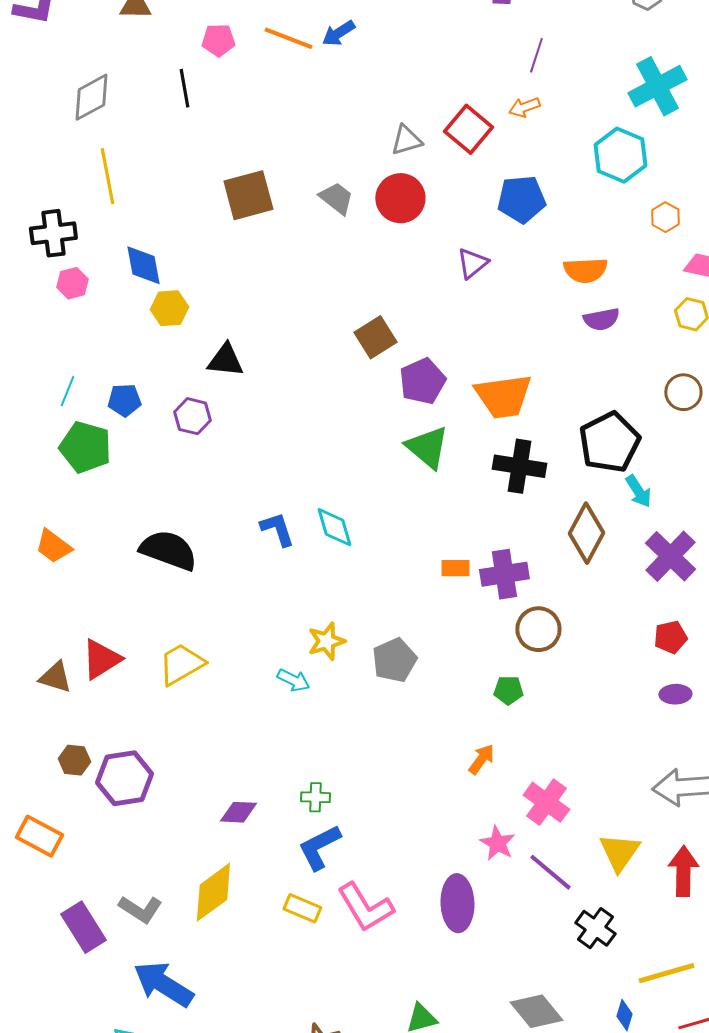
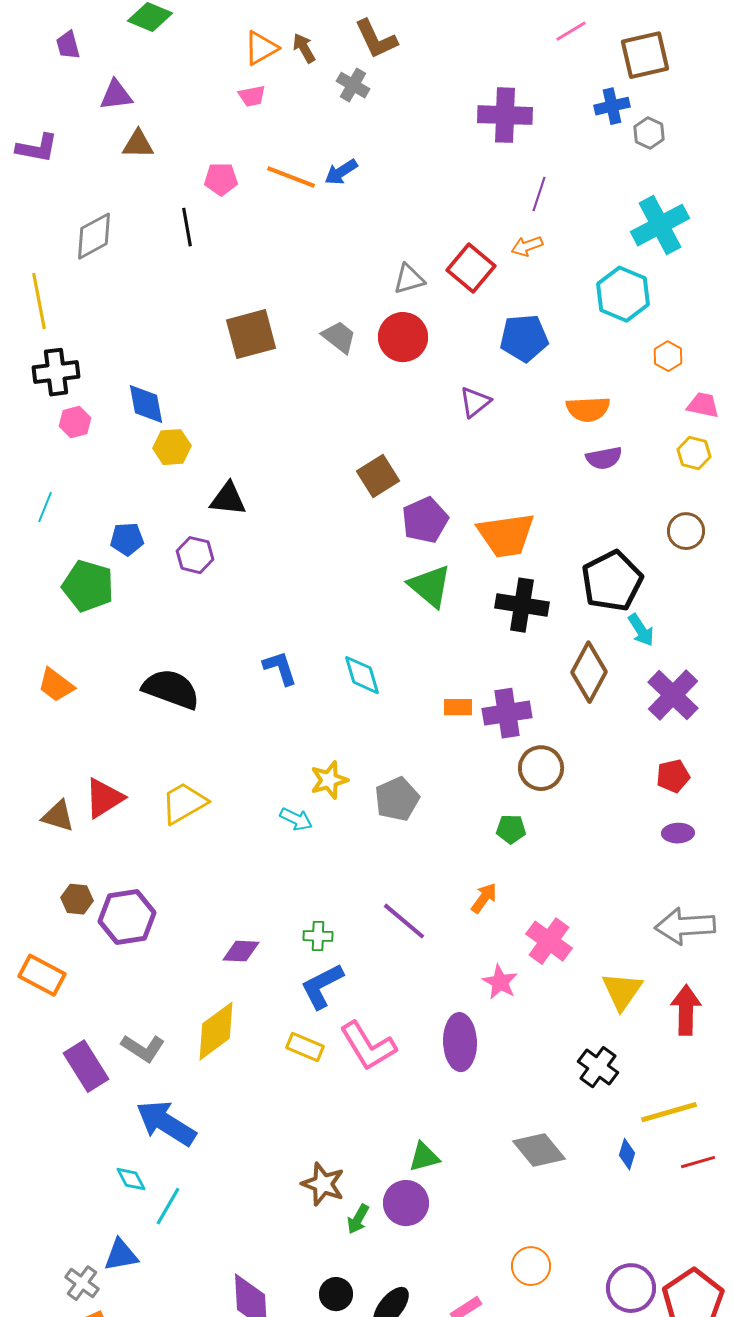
yellow line: (107, 176) -> (39, 301), moved
cyan line: (67, 391) -> (45, 507), moved
cyan diamond: (334, 527) -> (362, 675), moved
purple line: (550, 872) -> (404, 921), moved

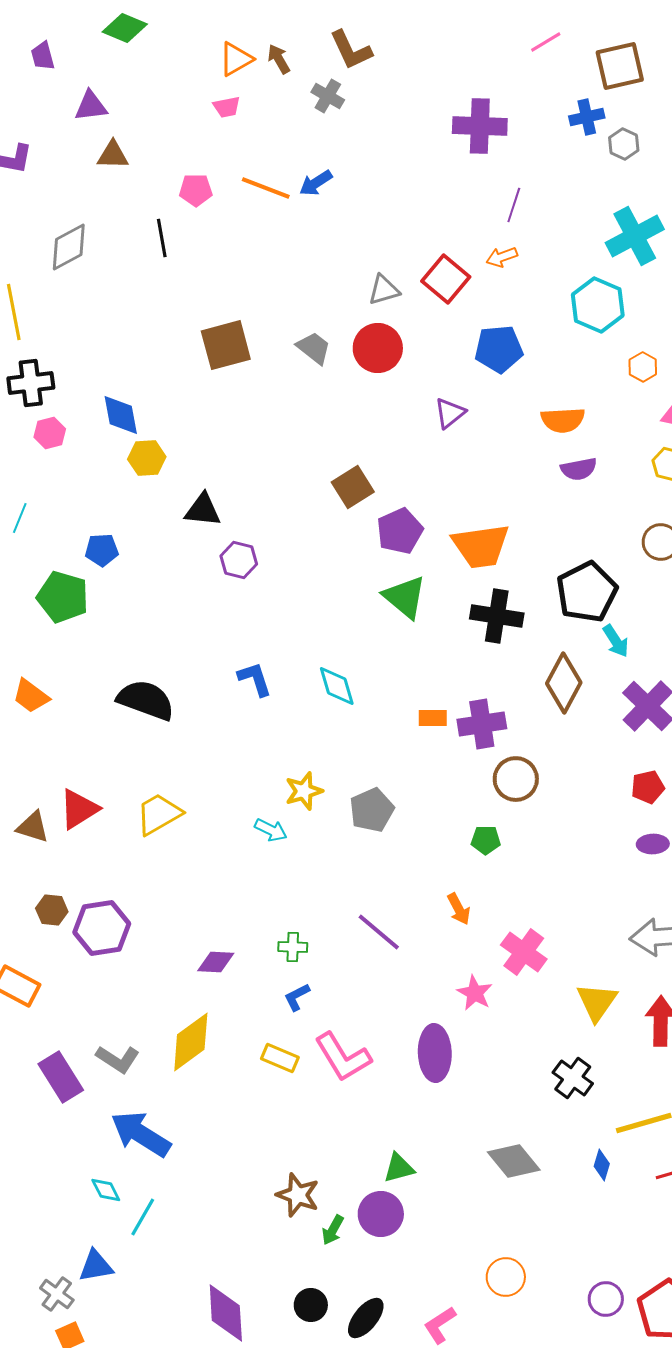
purple hexagon: (195, 555) -> (239, 560), moved
orange arrow: (484, 898) -> (459, 909), turned 116
blue L-shape: (322, 986) -> (297, 997), size x0.6
purple circle: (631, 1288) -> (606, 1299), size x0.7

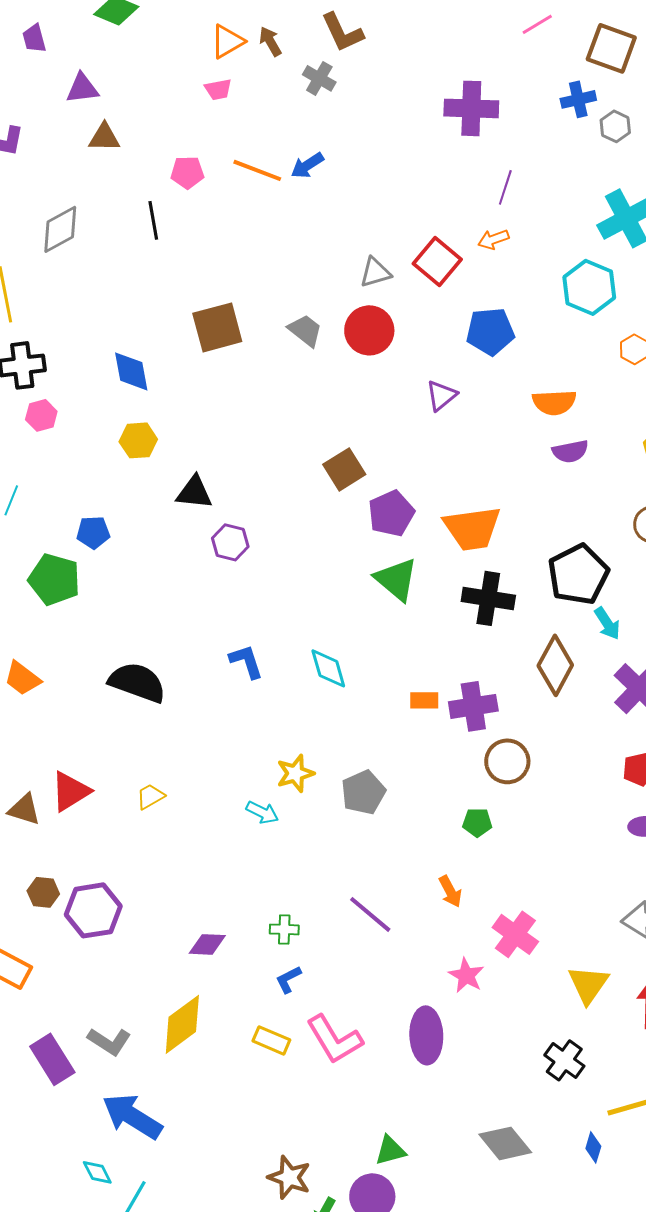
brown square: (620, 66) -> (611, 48), turned 33
blue diamond: (121, 415) -> (131, 371), moved
yellow trapezoid: (159, 814) -> (150, 796), size x0.6

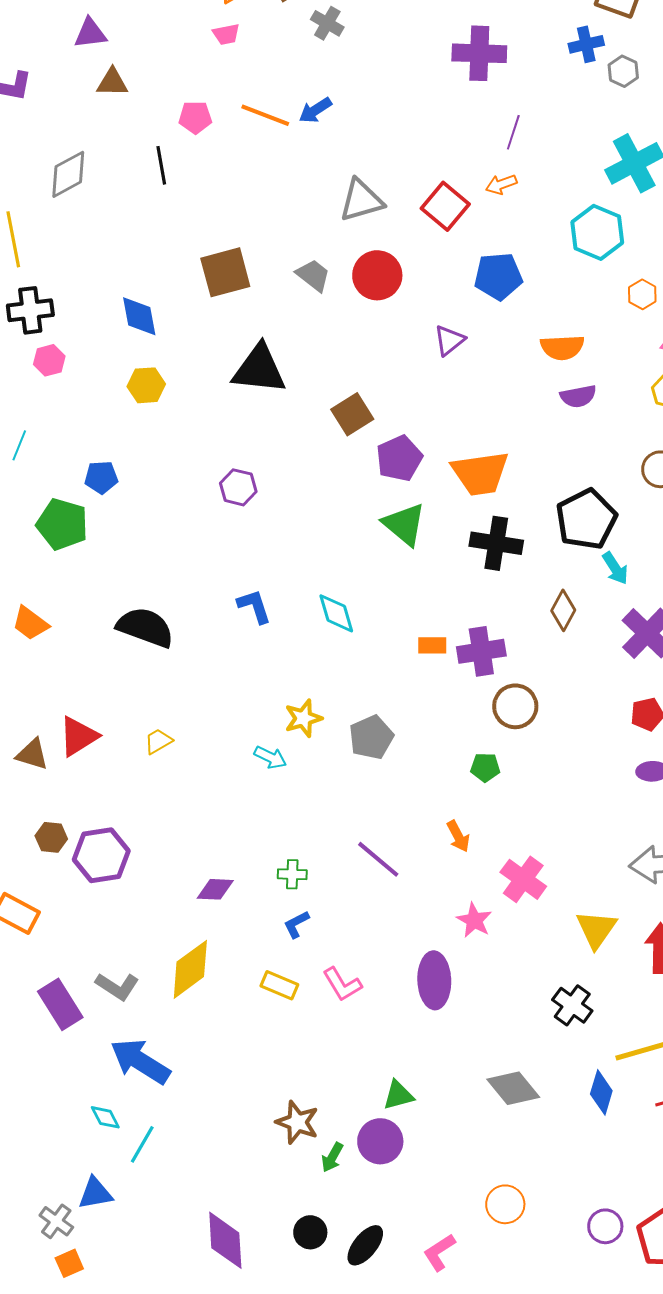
gray triangle: (375, 272) -> (361, 200), moved, size x1.4
black triangle: (194, 492) -> (259, 369), moved, size x1.5
brown diamond: (555, 665) -> (563, 610), size x0.7
pink L-shape: (334, 1039) -> (342, 984), size x0.7
blue diamond: (593, 1147) -> (601, 1092), size x1.4

